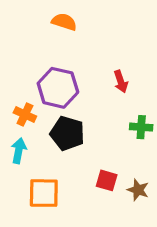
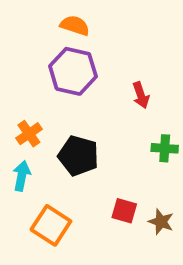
purple hexagon: (58, 88) -> (73, 71), moved
orange cross: (25, 115) -> (29, 134), turned 30
orange square: (44, 193) -> (51, 225), turned 32

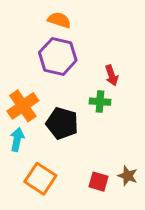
orange cross: (29, 134) -> (23, 106), size x1.5
green cross: (165, 148) -> (100, 102), moved
red square: (124, 211) -> (99, 182), moved

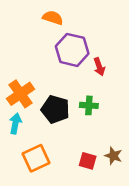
purple hexagon: (58, 56) -> (72, 50), moved
green cross: (100, 102) -> (89, 105), moved
orange square: (40, 179) -> (36, 158), turned 32

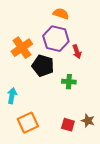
orange semicircle: (53, 18) -> (61, 14), moved
orange cross: (21, 94) -> (22, 48), moved
black pentagon: (55, 109) -> (43, 66), moved

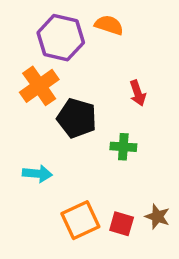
purple hexagon: (56, 39) -> (61, 38), moved
cyan arrow: (12, 96) -> (37, 174), moved, turned 84
orange square: (28, 123) -> (80, 220), moved

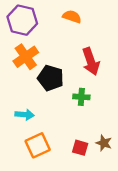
purple hexagon: (61, 38) -> (22, 20), moved
red arrow: (138, 93) -> (91, 61), size x1.6
orange square: (80, 220) -> (38, 145), moved

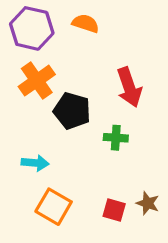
orange semicircle: (72, 17) -> (86, 23), moved
orange square: (38, 145) -> (54, 207), turned -35

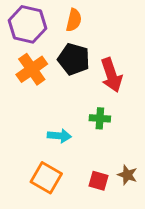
orange semicircle: (86, 23) -> (74, 20), turned 85
black pentagon: (72, 111) -> (74, 59), moved
cyan arrow: (35, 163) -> (59, 136), moved

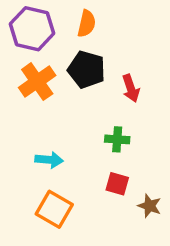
red arrow: (111, 75) -> (131, 88), size x0.7
cyan arrow: (59, 136) -> (49, 160), moved
red square: (98, 181) -> (117, 184), moved

